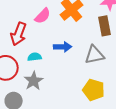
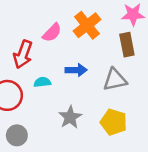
gray star: (34, 81) -> (70, 117), moved

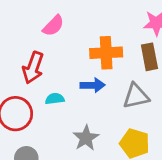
orange cross: (87, 25) -> (106, 53), moved, turned 36
pink semicircle: (52, 33) -> (53, 26), moved

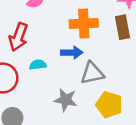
gray triangle: (136, 96) -> (92, 73), moved
gray star: (86, 138) -> (66, 100), turned -30

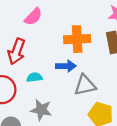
gray star: (66, 100) -> (41, 110), moved

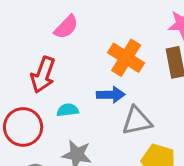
orange cross: (77, 39) -> (126, 58), turned 35

